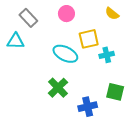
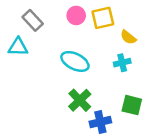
yellow semicircle: (112, 14) -> (128, 37), moved
yellow square: (89, 39) -> (103, 18), moved
green cross: (58, 88) -> (80, 100), moved

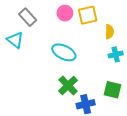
yellow semicircle: (128, 37) -> (109, 32), turned -128
cyan triangle: (18, 47) -> (15, 40), turned 36
cyan cross: (122, 63) -> (116, 54), moved

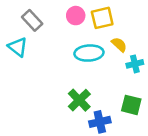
yellow semicircle: (109, 32) -> (119, 45), moved, turned -48
cyan ellipse: (64, 52) -> (89, 53), moved, turned -30

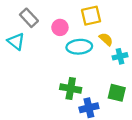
pink circle: (76, 16) -> (60, 27), moved
green cross: (79, 100) -> (71, 88), turned -36

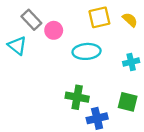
pink circle: (60, 27) -> (54, 30), moved
yellow semicircle: (106, 39) -> (130, 20), moved

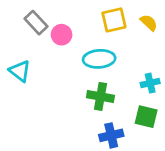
cyan triangle: (17, 46) -> (20, 71), moved
cyan cross: (131, 62) -> (150, 83), moved
green cross: (77, 97) -> (100, 96), moved

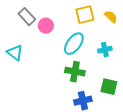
cyan ellipse: (99, 59) -> (74, 44), turned -50
cyan cross: (150, 83) -> (105, 50), moved

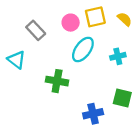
gray rectangle: (27, 17) -> (36, 30), moved
pink circle: (46, 26) -> (71, 23), moved
green cross: (75, 72) -> (57, 81), moved

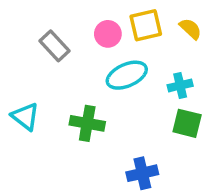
cyan ellipse: (83, 50) -> (127, 75), turned 30
cyan triangle: (17, 60) -> (25, 116), moved
green square: (122, 98) -> (187, 123), moved

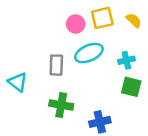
gray rectangle: (55, 46) -> (56, 65), moved, turned 45
green cross: (87, 123) -> (61, 105), moved

